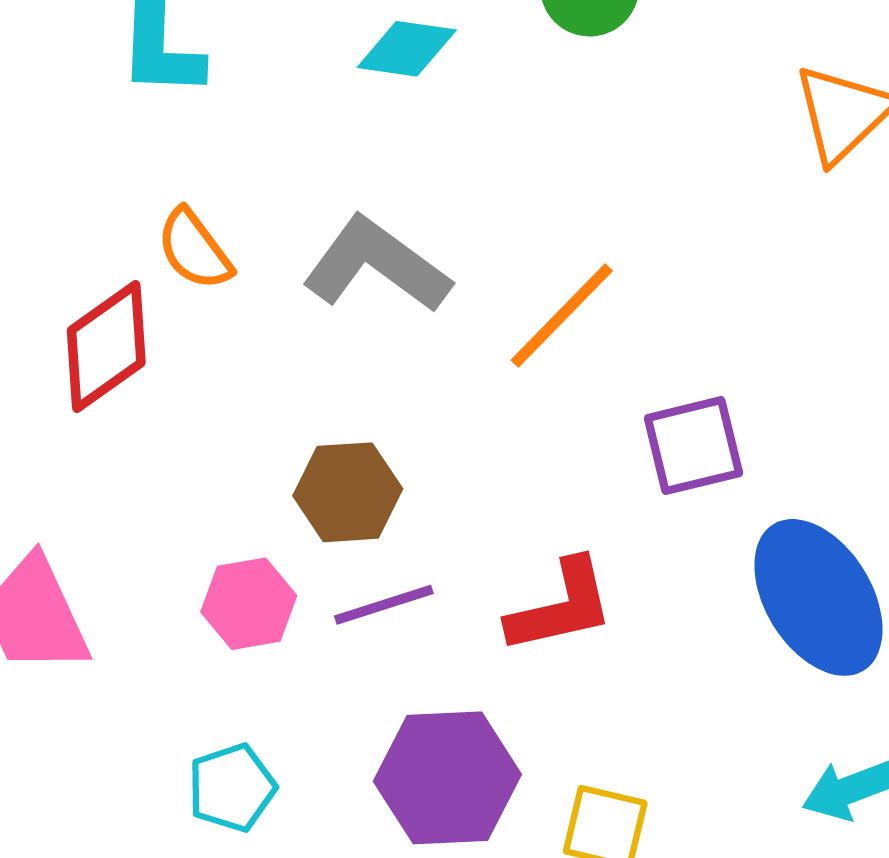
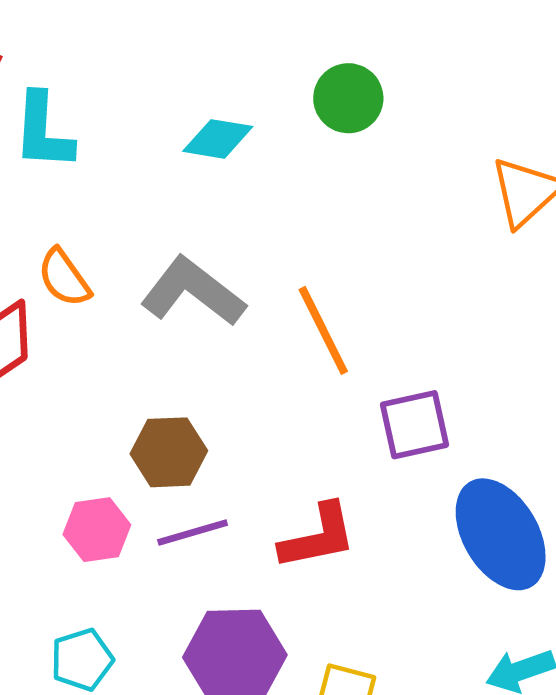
orange line: (562, 316) -> (323, 330), turned -72

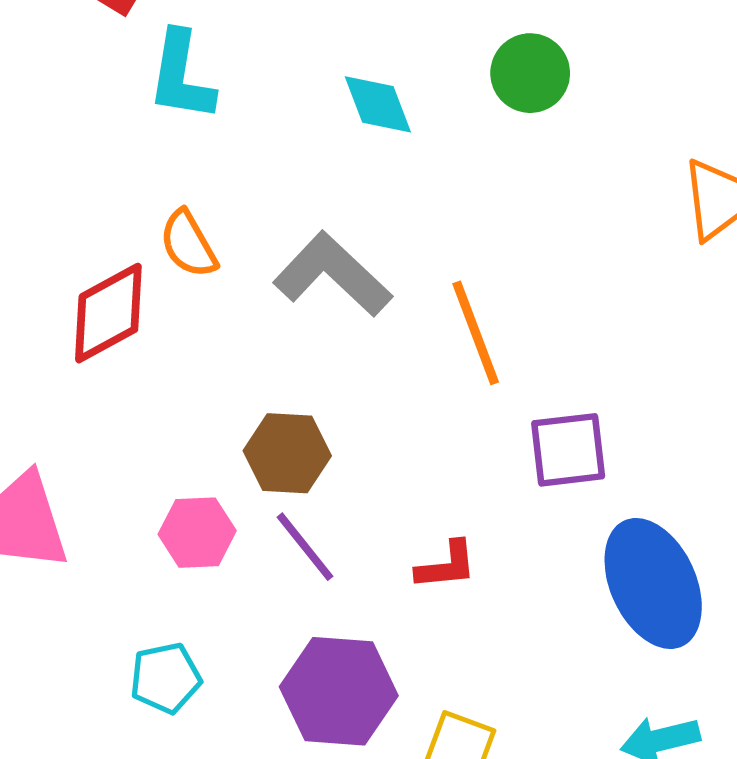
cyan diamond: (218, 139) -> (378, 104), turned 54
purple line: (193, 533) -> (305, 547), turned 62
red L-shape: (318, 537) -> (446, 565), size x0.7

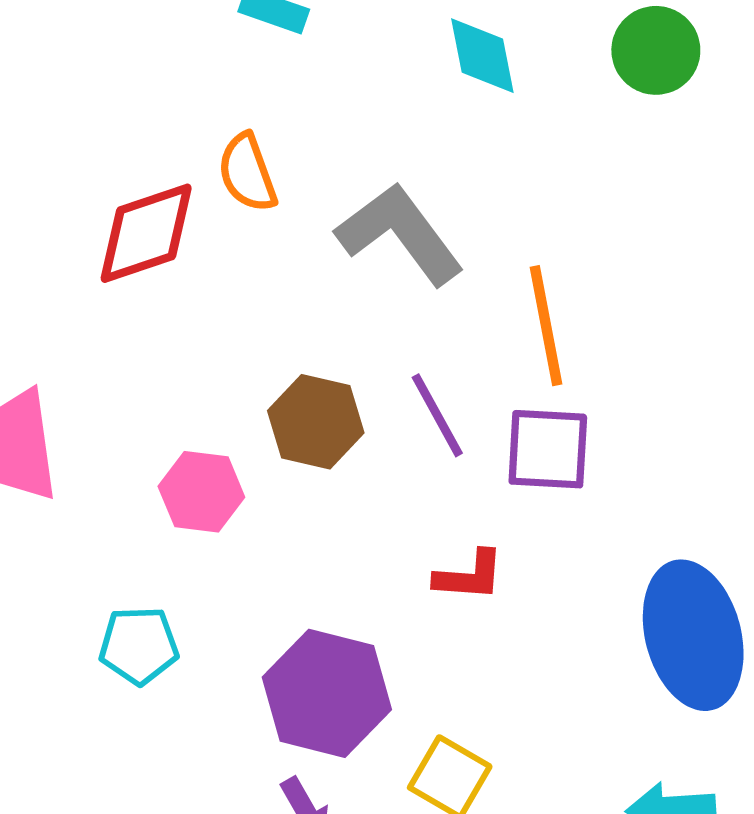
purple square: (568, 450) -> (548, 449), moved
purple line: (305, 547) -> (437, 415), moved

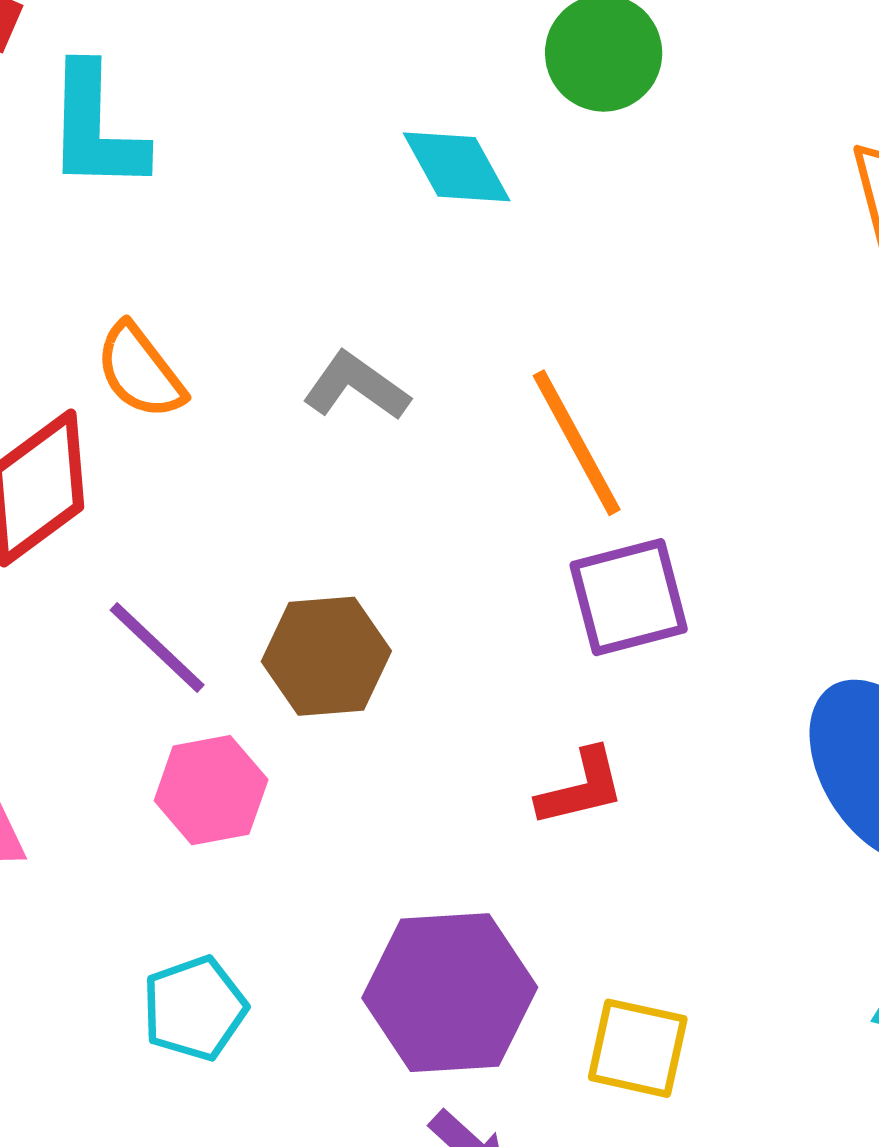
cyan diamond: (482, 56) -> (457, 167), moved
gray L-shape: (400, 234) -> (356, 386), size x0.6
purple line: (437, 415) -> (157, 647), moved

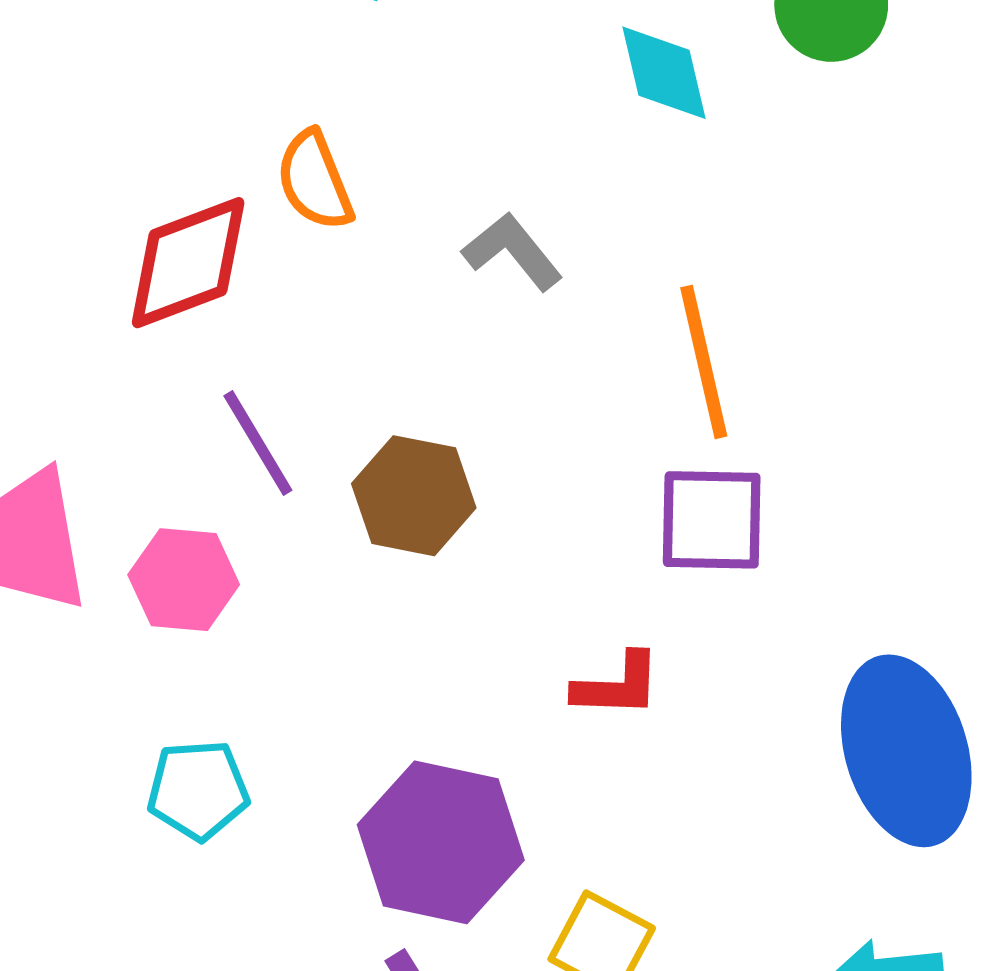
pink hexagon: (211, 790) -> (184, 580), moved

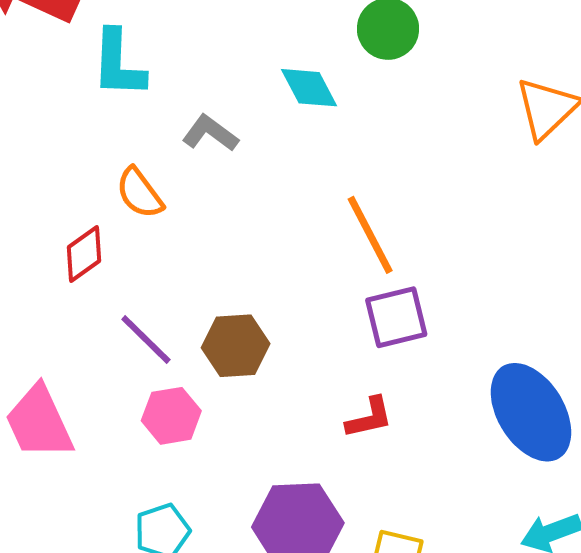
gray L-shape: (513, 251) -> (210, 133), moved
red diamond: (188, 263) -> (84, 254), size x0.7
pink hexagon: (184, 580) -> (171, 416), moved

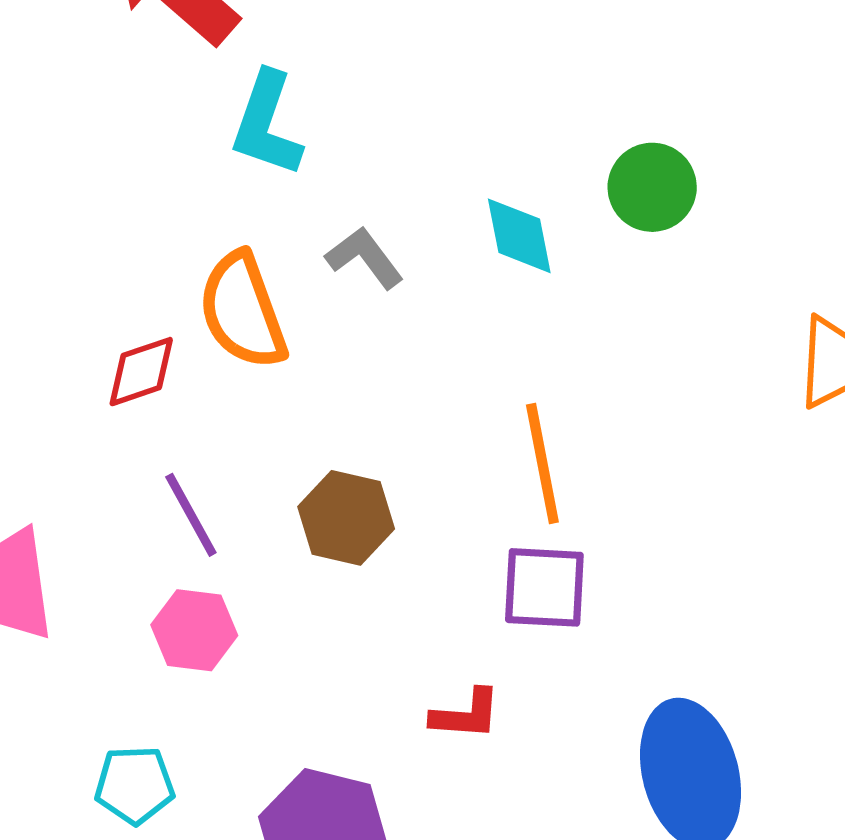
orange semicircle: (140, 193) -> (243, 311), size x1.5
brown hexagon: (236, 346) -> (346, 518), moved

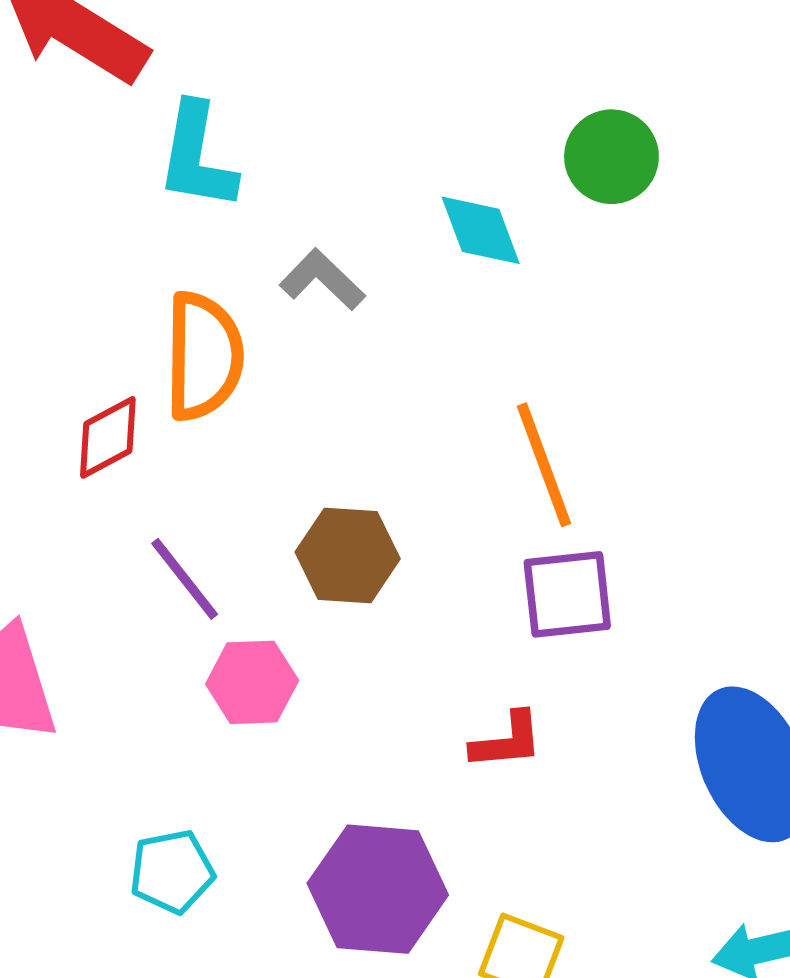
orange semicircle: (243, 311) -> (204, 356), turned -150
pink hexagon: (194, 630) -> (252, 682), moved

